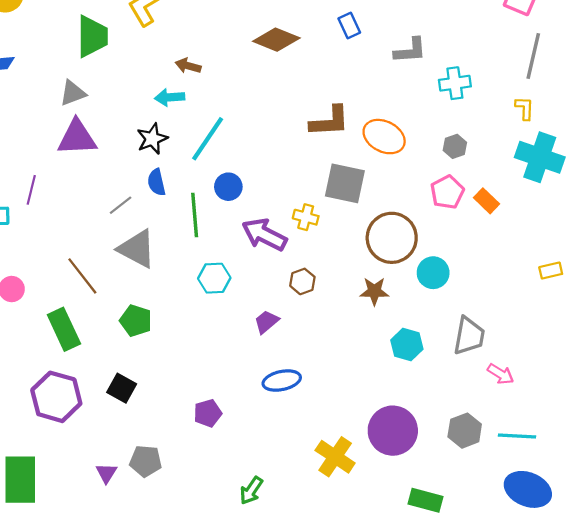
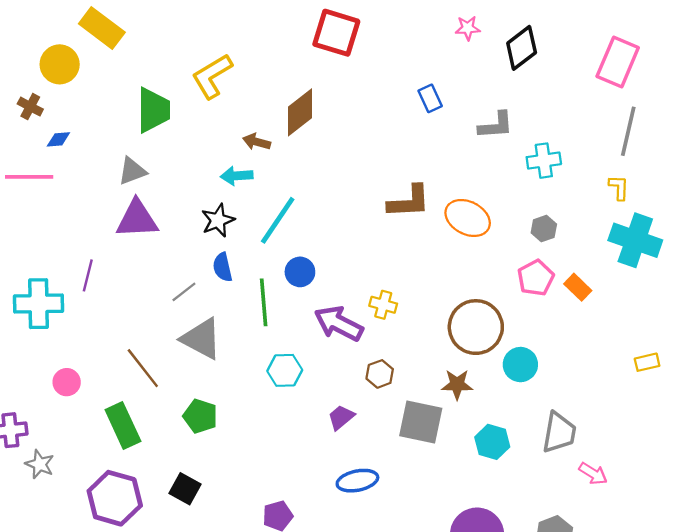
brown diamond: (276, 40) -> (300, 112), moved, turned -60
gray square: (345, 183) -> (421, 422), moved

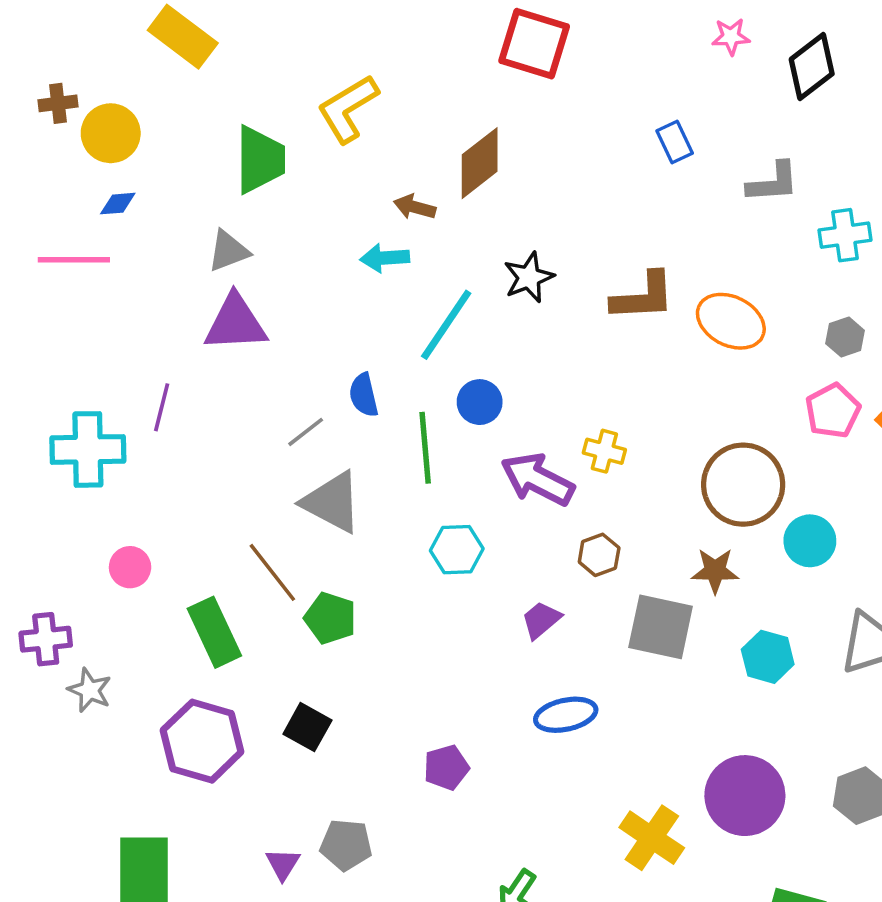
yellow circle: (60, 64) -> (111, 133), moved
brown cross: (30, 107) -> (58, 103), moved, turned -35
black star: (218, 220) -> (529, 277), moved
brown line: (143, 368) -> (272, 572), moved

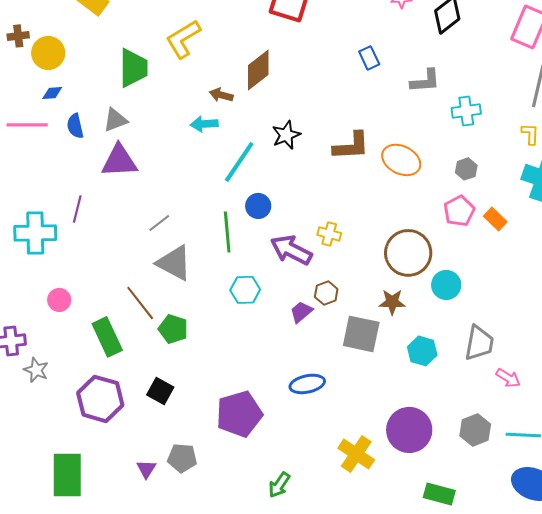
blue semicircle: (364, 395) -> (75, 126), moved
purple trapezoid: (541, 620) -> (301, 312), moved
purple pentagon: (446, 767) -> (239, 414), size x1.8

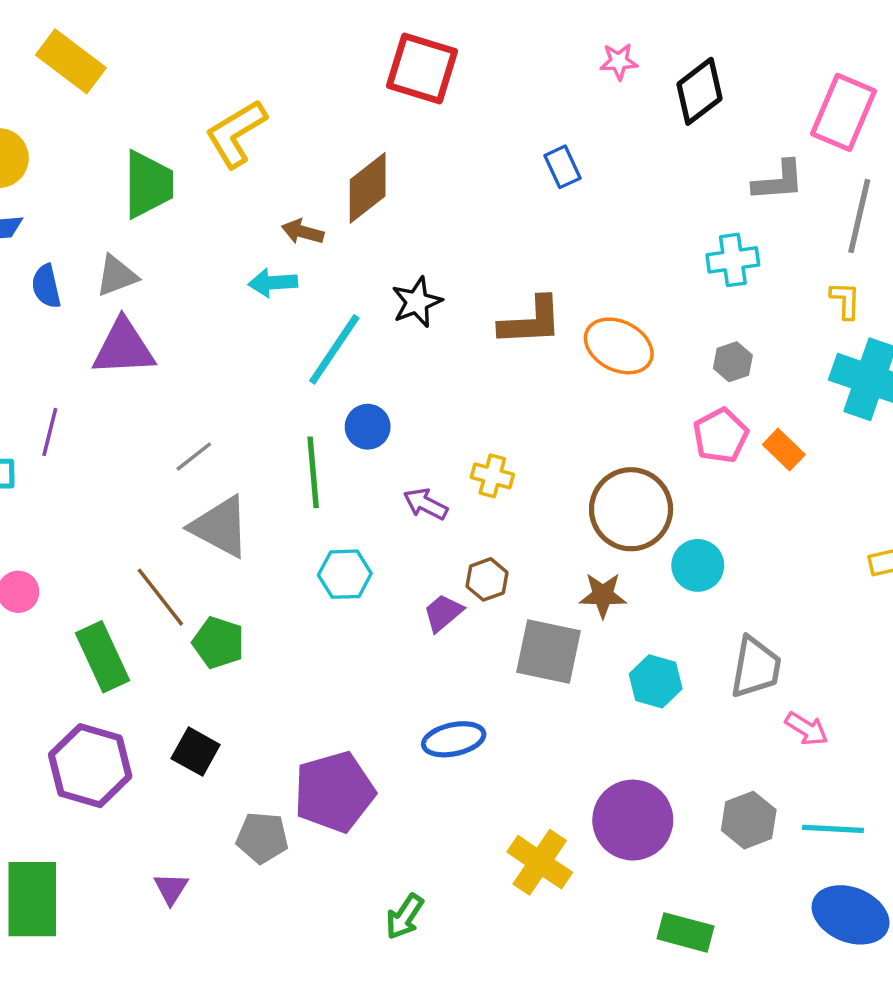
gray L-shape: (425, 81) -> (779, 181), moved
purple arrow: (291, 250) -> (426, 504), size x0.6
gray pentagon: (182, 458) -> (262, 838), moved

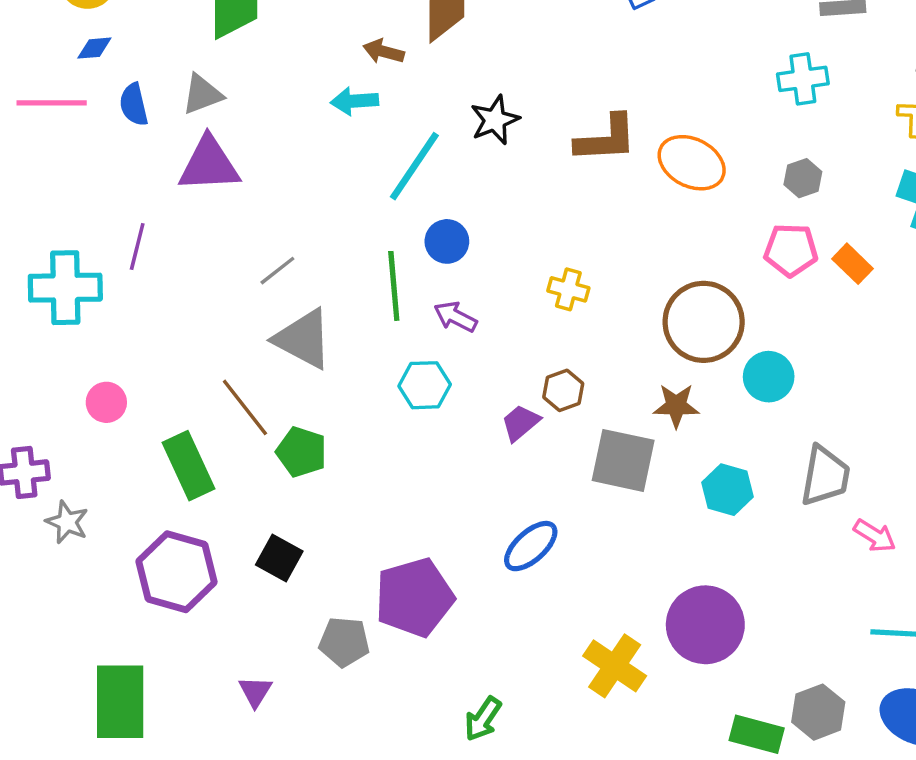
pink pentagon: (721, 435) -> (791, 250), turned 30
purple arrow: (426, 504) -> (455, 317), moved
blue ellipse: (454, 739) -> (531, 546), turned -30
gray hexagon: (749, 820) -> (818, 712), moved

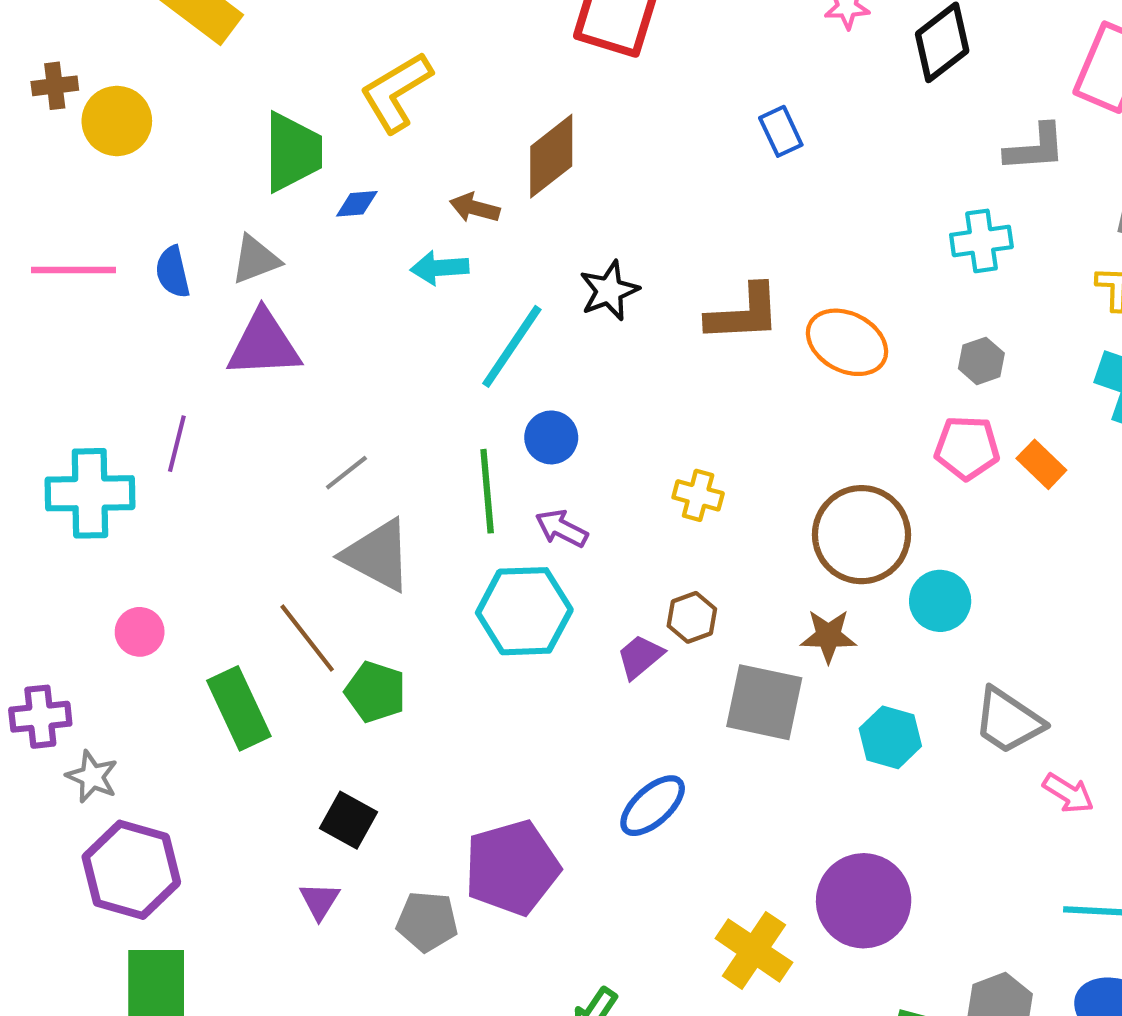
blue diamond: (94, 48) -> (357, 204), moved
cyan hexagon: (425, 385) -> (524, 611), size x1.5
gray trapezoid: (825, 476) -> (1008, 721), turned 114
purple hexagon: (177, 572) -> (131, 870), moved
purple triangle: (255, 692) -> (320, 901), moved

